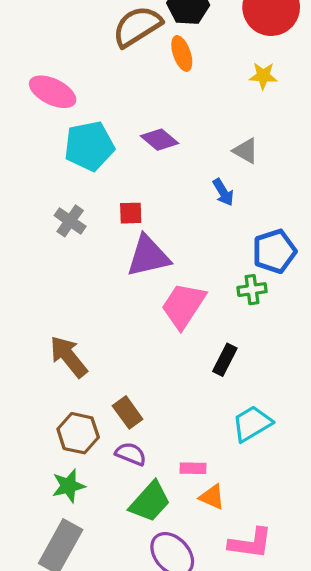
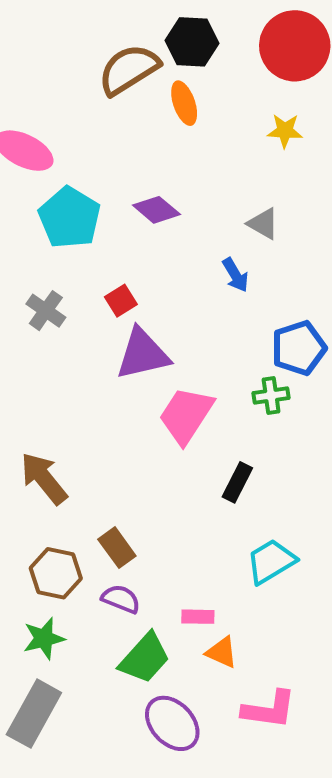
cyan pentagon: (89, 146) -> (70, 218), turned -30
red square: (131, 213) -> (121, 301), turned -30

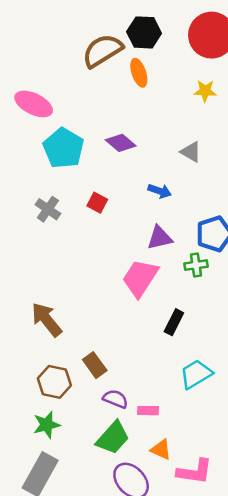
blue arrow: (235, 275) -> (160, 191), moved, turned -40
red square: (121, 301) -> (97, 203), turned -30
purple triangle: (143, 354) -> (160, 238), moved, size x0.7
purple semicircle: (121, 599) -> (115, 399), moved
orange triangle: (222, 652) -> (161, 449), moved

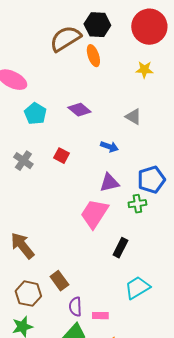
cyan pentagon: (63, 148) -> (35, 114), size x0.7
purple semicircle: (115, 399) -> (75, 307), turned -114

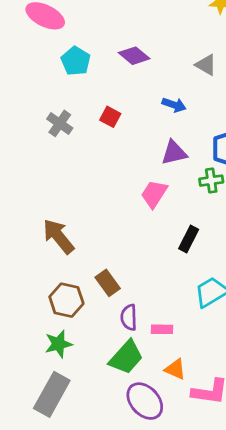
pink trapezoid: (94, 214) -> (154, 194), size x0.7

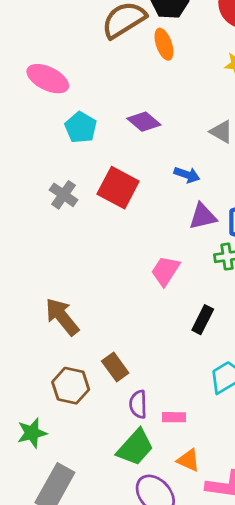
red square: (110, 117) -> (118, 188), size x1.8
purple triangle: (174, 153) -> (203, 216), moved
green star: (58, 344) -> (32, 433), moved

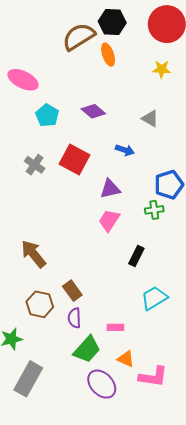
purple triangle: (203, 216) -> (110, 189), moved
purple semicircle: (138, 404) -> (74, 318), moved

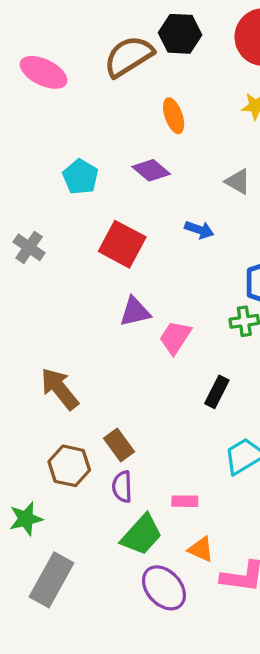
orange ellipse: (108, 55) -> (174, 116), moved
pink ellipse: (23, 80) -> (44, 72), moved
gray cross: (35, 165) -> (29, 247), moved
purple triangle: (110, 189) -> (135, 312), moved

